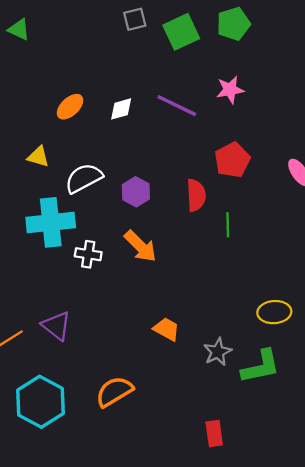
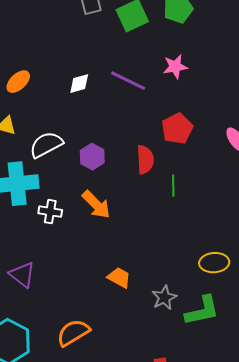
orange ellipse: (70, 107) -> (18, 82), moved

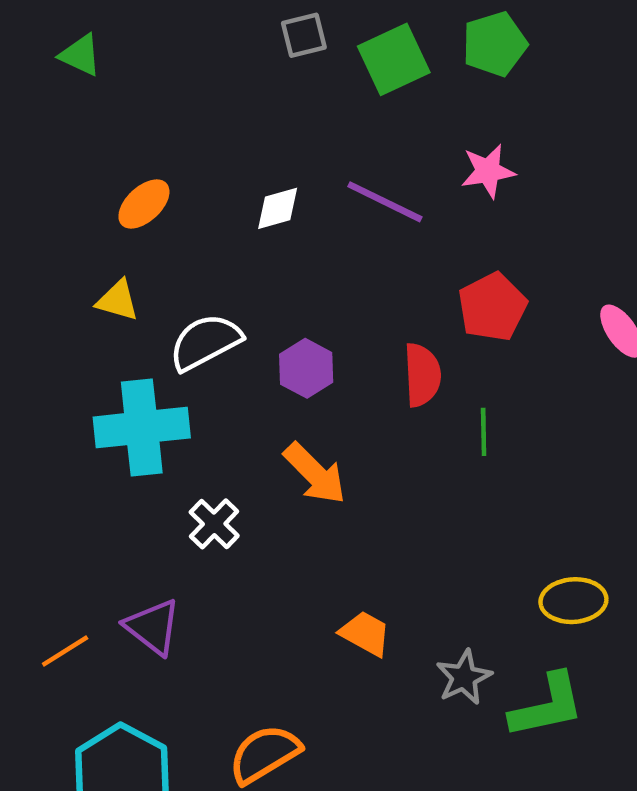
white cross: (50, 212) -> (214, 524), moved, turned 35

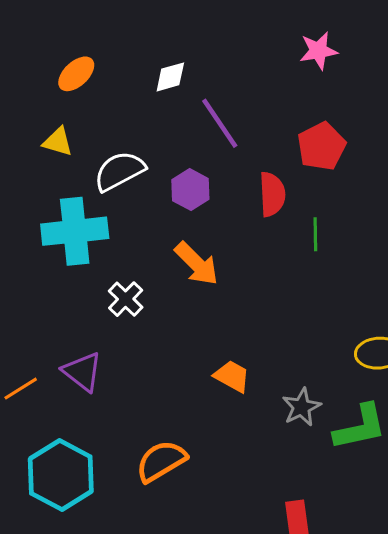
purple line: (385, 202) -> (220, 123), moved, turned 30

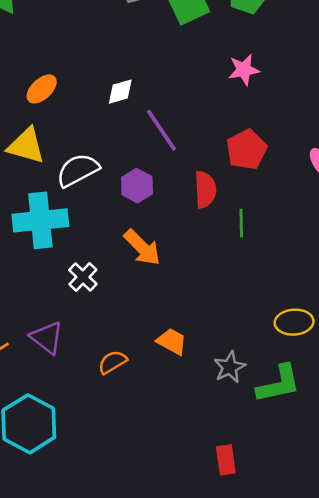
yellow triangle: (58, 142) -> (26, 146), size x1.5
orange semicircle: (161, 461) -> (112, 362), moved, size x0.7

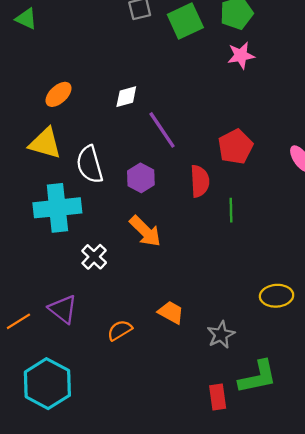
pink star: (244, 70) -> (241, 55), moved
white semicircle: (78, 170) -> (90, 164), turned -78
green L-shape: (279, 384) -> (258, 377), moved
red rectangle: (226, 460) -> (218, 397), moved

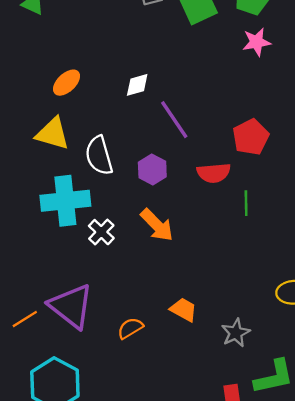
red semicircle: (200, 181) -> (214, 173), turned 88
white cross: (94, 257) -> (101, 232), moved
purple triangle: (63, 309) -> (71, 306), size x1.5

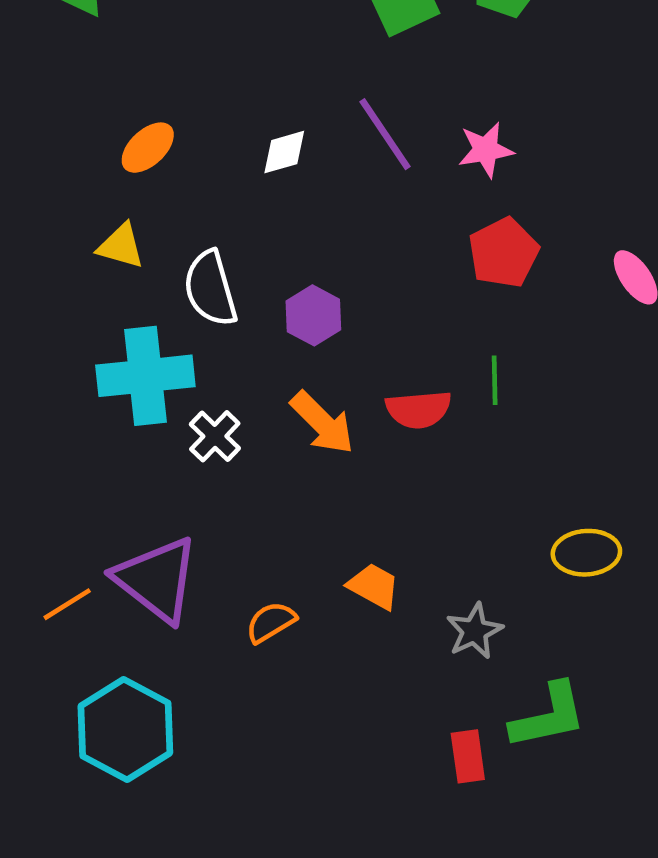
pink star: (257, 42) -> (486, 150), moved
purple line: (174, 120) -> (385, 134), moved
yellow triangle: (53, 134) -> (121, 246), size x0.7
red semicircle: (214, 173) -> (419, 409), moved

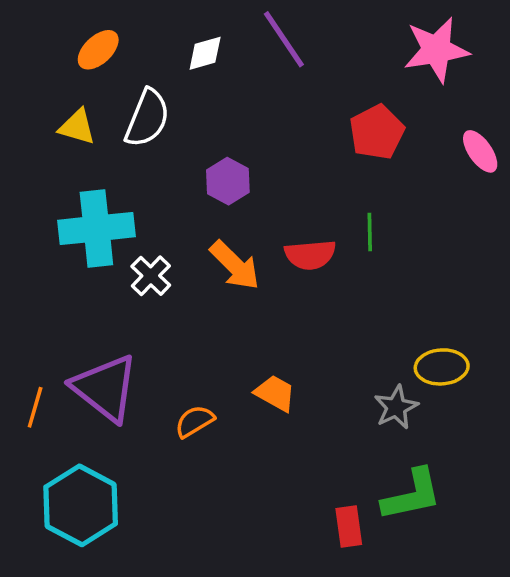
pink star: (486, 150) -> (436, 50), moved, size x1.5
white semicircle: (210, 289) -> (147, 118), moved, turned -142
orange line: (67, 604) -> (35, 407), turned -42
gray star: (475, 631) -> (396, 407), moved

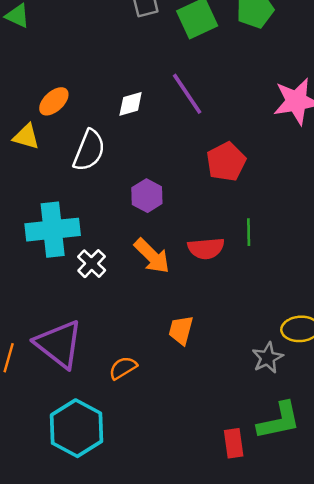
yellow triangle: (77, 127) -> (26, 137), moved
red pentagon: (377, 132) -> (226, 162), moved
orange trapezoid: (275, 393) -> (181, 330), moved, turned -104
cyan hexagon: (81, 505) -> (77, 428), moved

